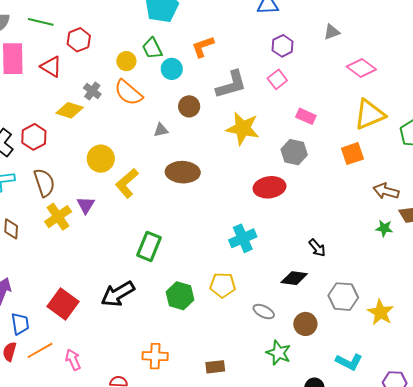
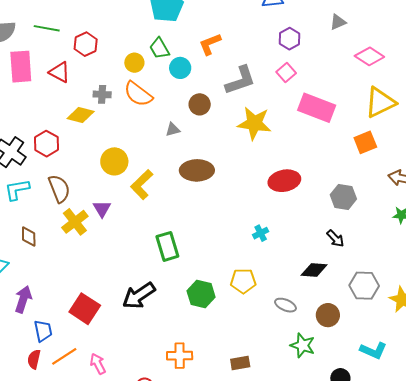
gray cross: (92, 91) -> (102, 94), turned -30
pink rectangle: (306, 116) -> (317, 108), size x1.8
gray hexagon: (294, 152) -> (343, 197), moved
cyan cross: (243, 238) -> (261, 233), size x0.6
green rectangle: (149, 246) -> (167, 246), turned -36

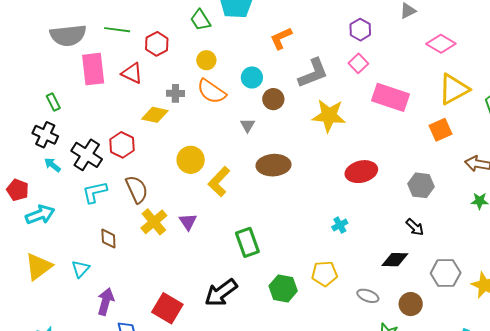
green trapezoid: (160, 48) -> (201, 20), moved
cyan circle: (180, 68) -> (252, 77), moved
gray triangle: (173, 130) -> (248, 125), turned -42
purple triangle: (102, 209) -> (188, 222), moved

